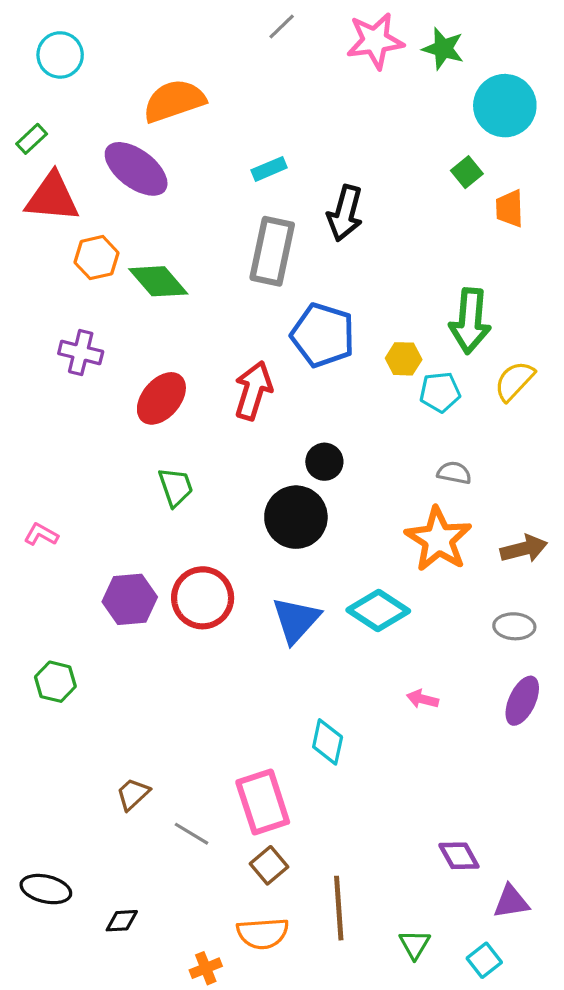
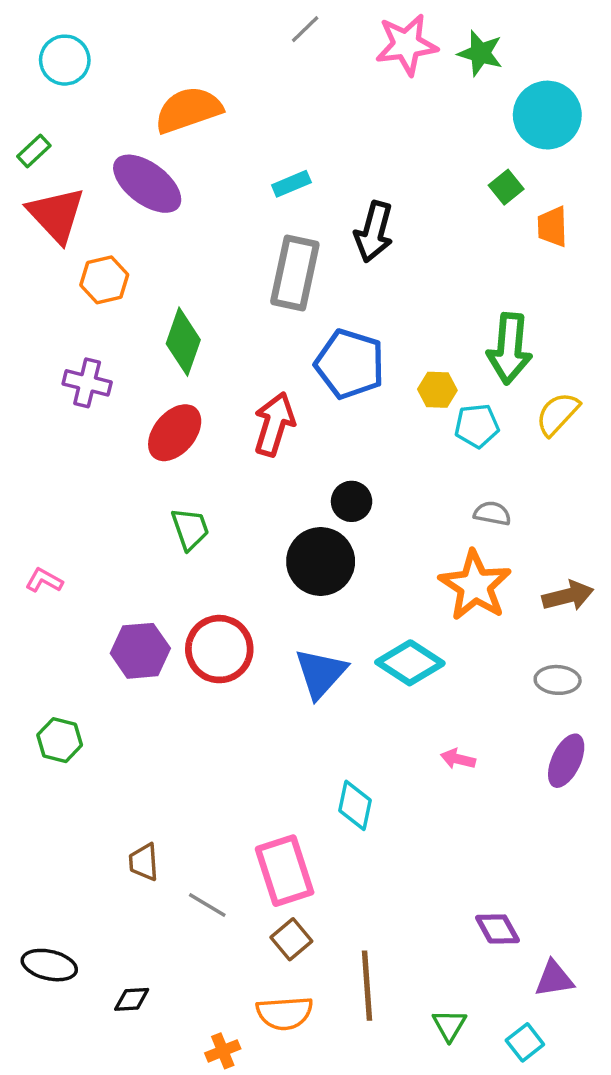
red triangle: (52, 197) -> (56, 215), turned 42
green diamond: (158, 281) -> (183, 342), moved, turned 60
brown trapezoid: (133, 794) -> (144, 862), turned -51

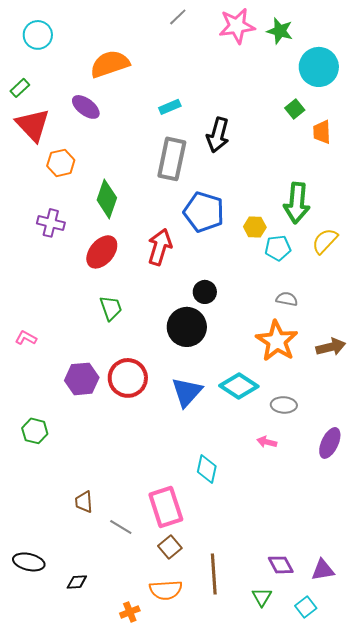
purple ellipse: (147, 184) -> (86, 107), size x0.7
gray ellipse: (558, 680) -> (284, 405), moved
purple diamond: (497, 929) -> (281, 565), moved

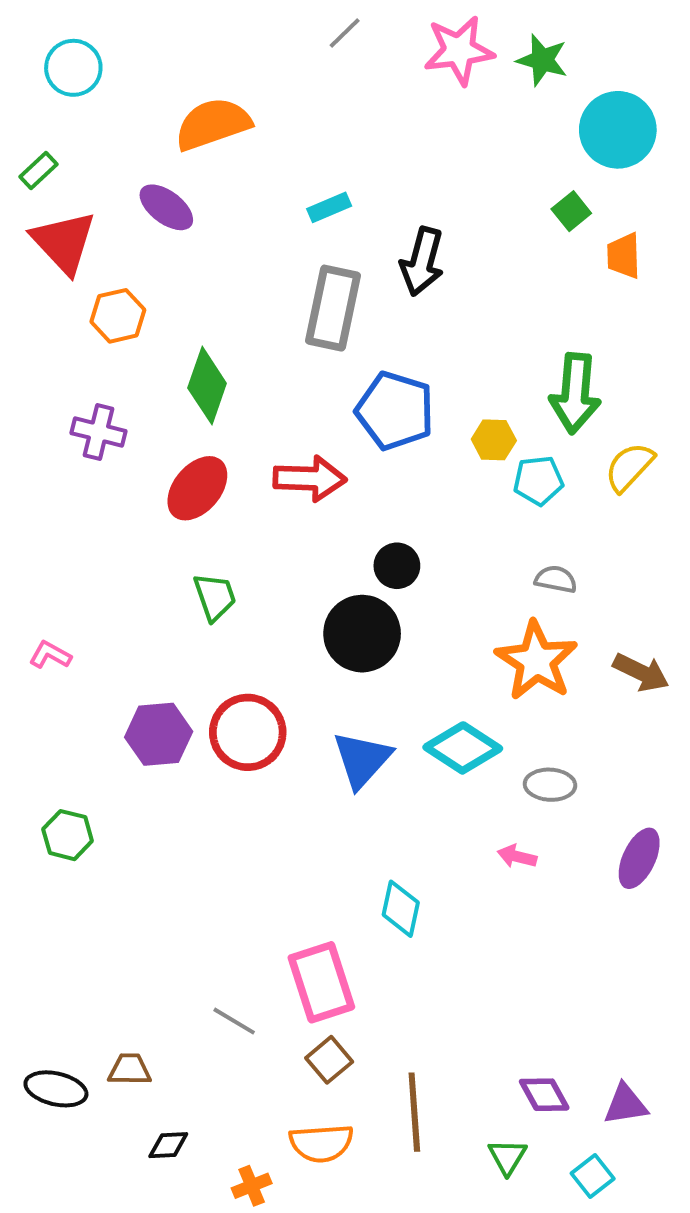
red arrow: (160, 247) -> (310, 479), turned 75
brown arrow: (331, 347) -> (641, 672), turned 40
brown trapezoid: (84, 502) -> (130, 1070), moved, turned 95
black diamond: (77, 582) -> (168, 1145), moved

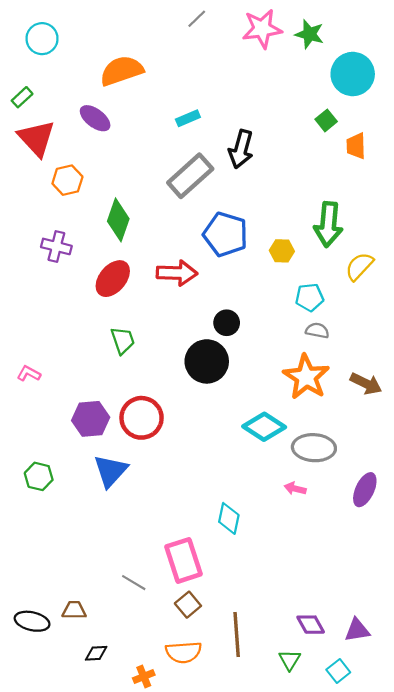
gray rectangle: (333, 308) -> (190, 176), turned 36
cyan pentagon: (538, 481) -> (310, 297), moved
blue triangle: (362, 760) -> (111, 471), moved
gray ellipse: (550, 785) -> (314, 448), size x1.5

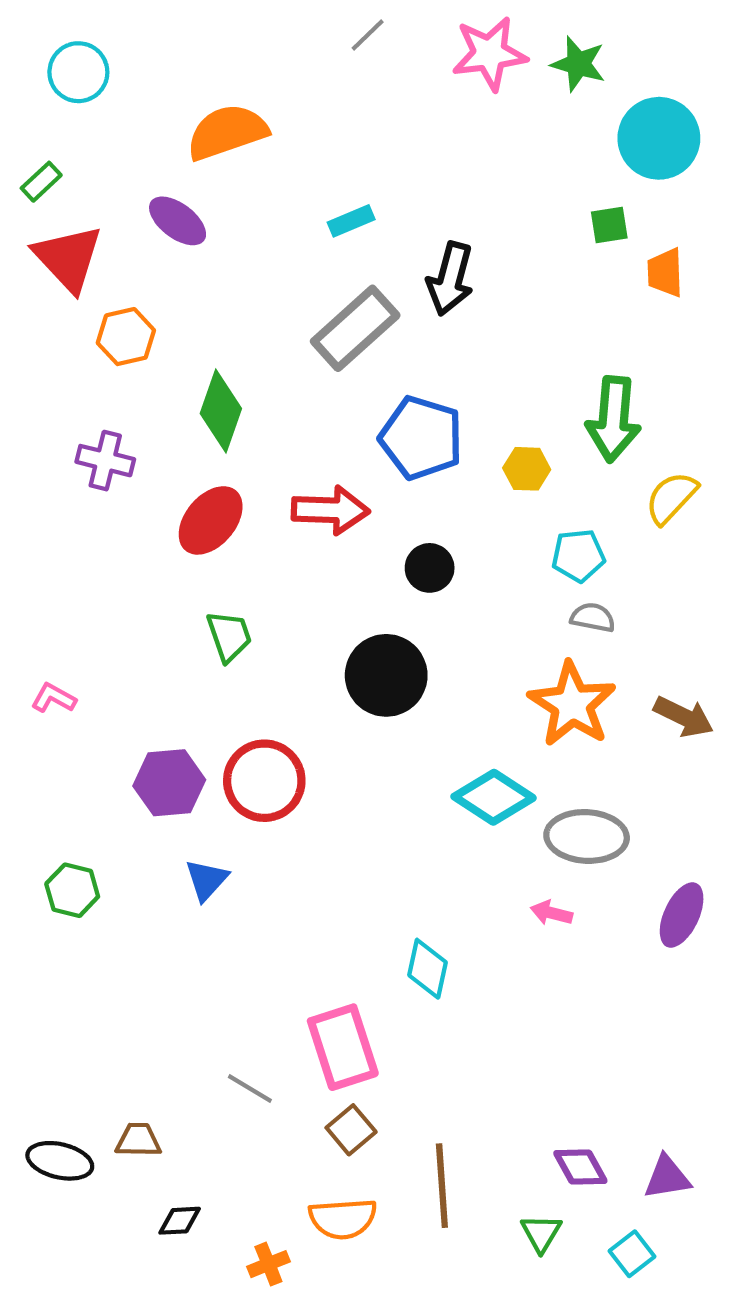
green square: (326, 120) -> (609, 225), turned 30
black circle: (227, 323) -> (430, 568), moved
blue triangle: (111, 471) -> (206, 880), size x0.7

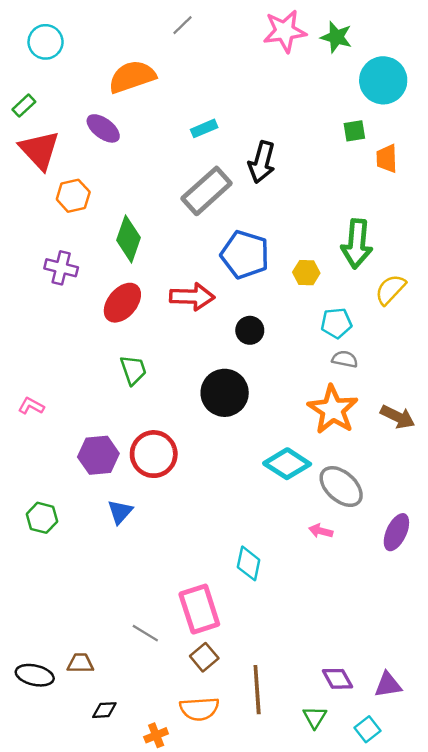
gray line: (368, 35) -> (183, 25), moved
gray ellipse: (587, 836) -> (341, 487), turned 39

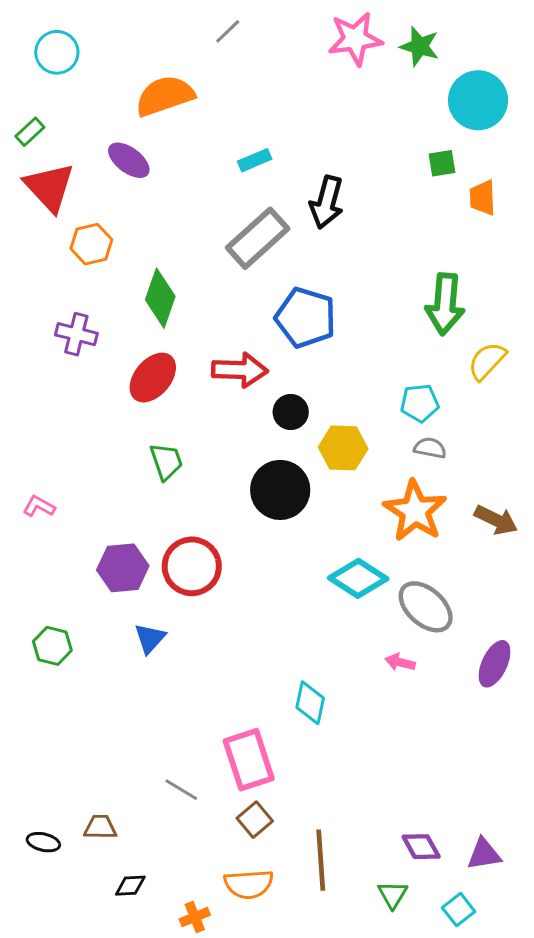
yellow hexagon: (306, 273) -> (343, 448), moved, size x1.4
black circle: (250, 330) -> (291, 412), moved
black ellipse: (35, 675) -> (43, 842), size x0.7

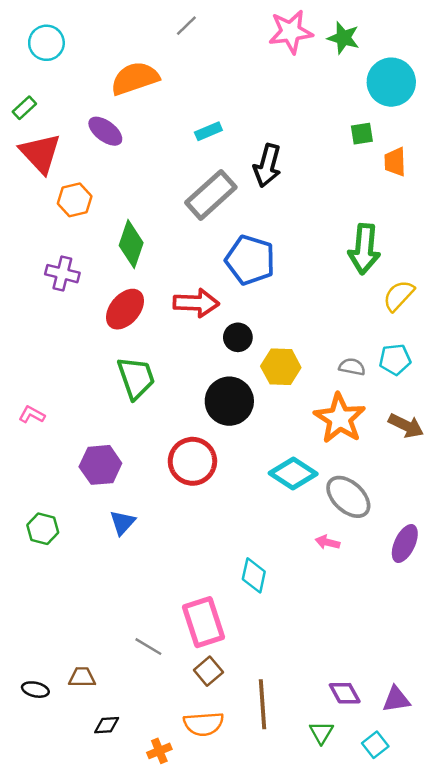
cyan pentagon: (420, 403) -> (395, 359), moved
green trapezoid: (166, 461) -> (136, 378), size x1.4
red circle: (192, 566) -> (192, 461), moved

